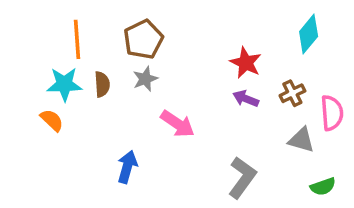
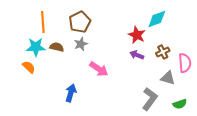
cyan diamond: (309, 34) -> (157, 19), moved, turned 30
brown semicircle: (102, 84) -> (57, 47), turned -72
gray L-shape: (242, 178) -> (150, 99), moved

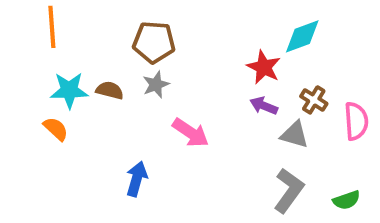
orange line: (43, 22) -> (52, 27), moved
brown pentagon: (80, 22) -> (154, 42), turned 30
brown cross: (163, 52) -> (314, 100), turned -32
gray triangle: (168, 78) -> (295, 135), moved

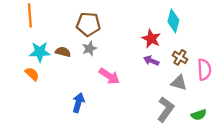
cyan diamond: (302, 36) -> (173, 21), turned -55
gray triangle: (295, 135) -> (179, 83), moved

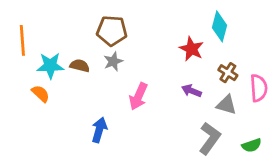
orange line: (30, 15) -> (22, 40), moved
purple arrow: (151, 61) -> (192, 91), moved
pink arrow: (109, 76) -> (138, 96), turned 80

